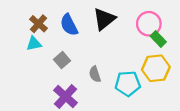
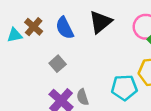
cyan triangle: (34, 44) -> (15, 35), moved
gray semicircle: (95, 74) -> (83, 97), moved

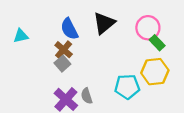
brown cross: (34, 27) -> (64, 50), moved

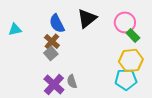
cyan pentagon: (127, 87) -> (126, 79), moved

